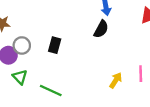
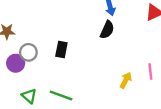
green triangle: (20, 77) -> (29, 96), moved

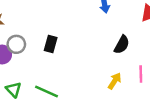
black semicircle: (107, 30) -> (122, 45), moved

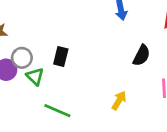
yellow arrow: (115, 81) -> (119, 100), moved
green triangle: (14, 90) -> (35, 76), moved

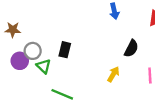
yellow arrow: (119, 100) -> (113, 74), moved

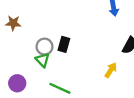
gray circle: (33, 51) -> (44, 47), moved
purple circle: (20, 61) -> (17, 83), moved

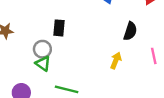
black rectangle: (64, 44) -> (59, 28), moved

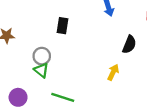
black rectangle: (59, 28) -> (62, 26), moved

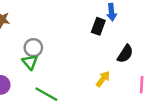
black rectangle: (62, 26) -> (98, 26), moved

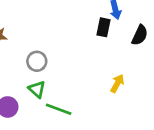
black semicircle: (125, 54) -> (140, 35), moved
green triangle: (30, 62) -> (37, 89), moved

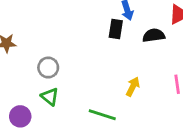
black semicircle: (140, 35) -> (154, 35), turned -120
green line: (59, 109) -> (102, 115), moved

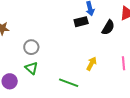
black rectangle: (116, 29) -> (81, 22), turned 64
black semicircle: (154, 35) -> (108, 27), turned 126

